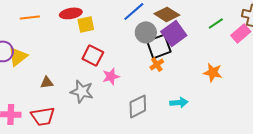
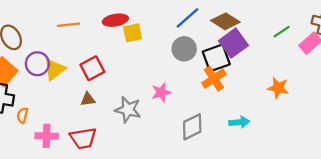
gray circle: (146, 32) -> (184, 49), moved
red square: (93, 55) -> (92, 68), moved, turned 35
orange cross: (157, 64) -> (214, 79), size x1.5

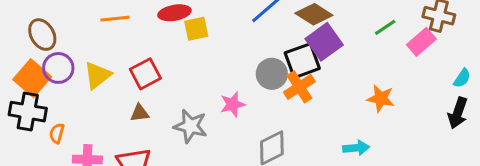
gray circle: (184, 49) -> (272, 74), moved
purple circle: (37, 64) -> (58, 68), moved
cyan arrow: (239, 122) -> (356, 148), moved

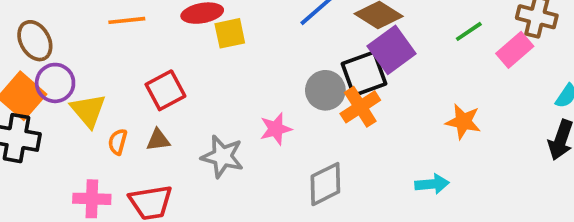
yellow triangle: (97, 75) -> (88, 111), moved, turned -32
orange semicircle: (57, 133) -> (118, 142), moved

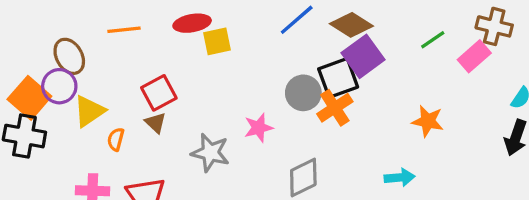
brown ellipse: (35, 41) -> (69, 56), moved
yellow triangle: (88, 111) -> (89, 111), turned 36
brown triangle: (158, 140) -> (156, 123), moved, turned 50

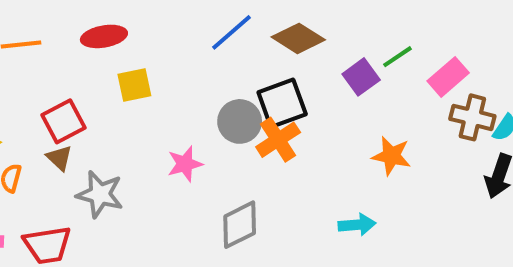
brown cross: (494, 26) -> (472, 117), moved
yellow square: (217, 41) -> (134, 85), moved
purple square: (363, 56) -> (361, 77), moved, size x0.7
gray star: (210, 153) -> (100, 194), moved

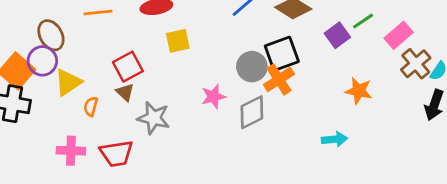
brown cross: (472, 117) -> (416, 64), turned 36
gray diamond: (240, 225) -> (252, 112), moved

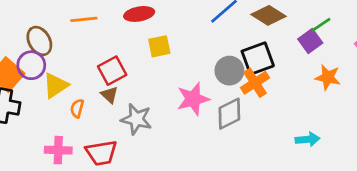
green line: (363, 21) -> (321, 25), moved
orange star: (359, 91) -> (328, 77), moved
pink star: (213, 97) -> (193, 99), size x1.4

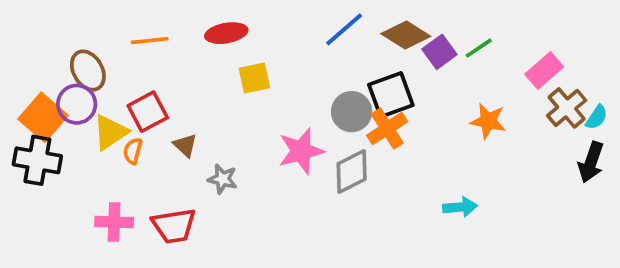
purple square: (310, 41) -> (439, 52), moved
red square: (112, 71) -> (148, 112), moved
orange semicircle: (77, 108) -> (133, 151), moved
gray star: (136, 119) -> (223, 179), size x0.7

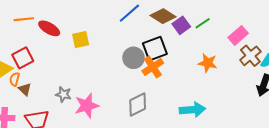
red ellipse: (226, 33) -> (49, 28), moved, turned 40
brown triangle: (185, 145) -> (25, 89), moved
pink star: (301, 151) -> (87, 106), moved
gray diamond: (352, 171) -> (138, 105), moved
cyan arrow: (460, 207) -> (192, 110), size x1.4

